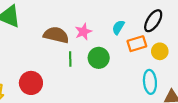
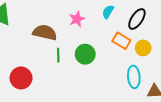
cyan semicircle: (118, 27) -> (108, 12), moved
pink star: (83, 32) -> (77, 19), moved
orange rectangle: (137, 44) -> (121, 41), turned 48

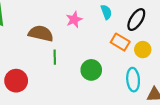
cyan semicircle: (108, 12) -> (106, 12), turned 128
green circle: (85, 54) -> (91, 70), moved

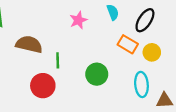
brown semicircle: (41, 33) -> (29, 44), moved
red circle: (16, 81) -> (43, 86), moved

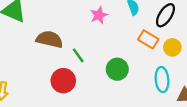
green line: (58, 60) -> (78, 55), turned -35

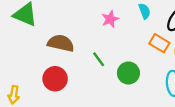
green line: (78, 55) -> (99, 59), moved
red circle: (63, 81) -> (55, 79), moved

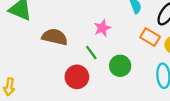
pink star: (110, 19) -> (102, 28), moved
red circle: (55, 79) -> (77, 77), moved

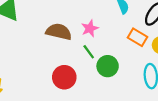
brown semicircle: (55, 37) -> (59, 32), moved
green line: (91, 52) -> (89, 52), moved

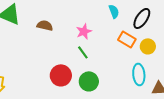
brown semicircle: (59, 32) -> (45, 25), moved, size x0.7
green circle: (108, 66) -> (89, 81), moved

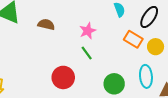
green circle: (89, 81) -> (114, 84), moved

